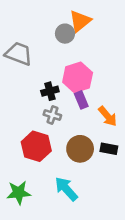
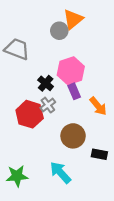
black cross: (50, 91) -> (46, 83), turned -35
gray cross: (52, 115) -> (48, 105), turned 35
red hexagon: (36, 146) -> (30, 114), moved
black rectangle: (109, 149) -> (99, 154), moved

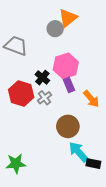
red hexagon: (30, 114) -> (21, 93), moved
black rectangle: (99, 154) -> (93, 164), moved
cyan arrow: (60, 173) -> (78, 152), moved

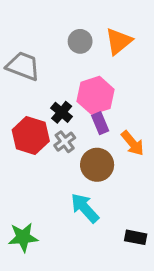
orange triangle: (68, 18) -> (119, 41), moved
brown circle: (68, 126) -> (97, 165), moved
cyan arrow: (78, 152) -> (85, 208), moved

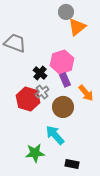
gray circle: (80, 41) -> (66, 12), moved
red hexagon: (31, 135) -> (28, 99), moved
green star: (23, 237) -> (35, 153), moved
black rectangle: (136, 237) -> (72, 164), moved

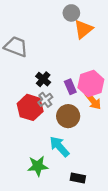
pink hexagon: (62, 62) -> (91, 84), moved

